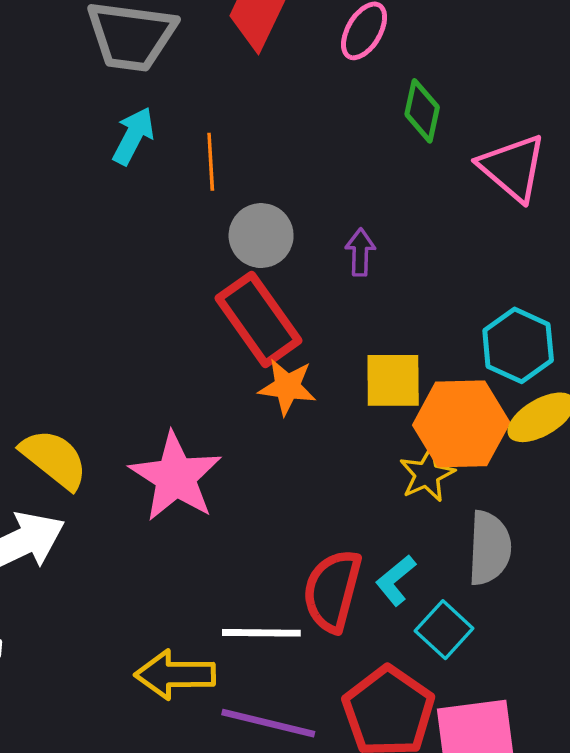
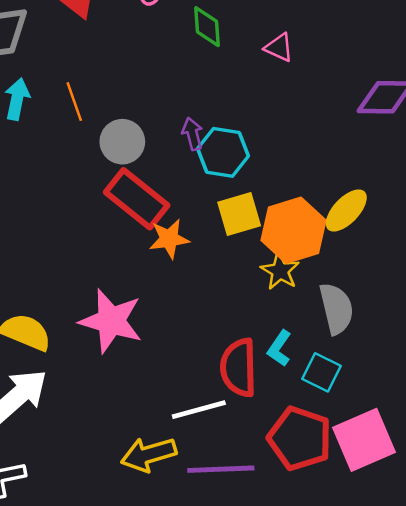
pink triangle: (513, 168) -> (279, 48), size x0.6
cyan hexagon: (518, 345) -> (223, 152), moved

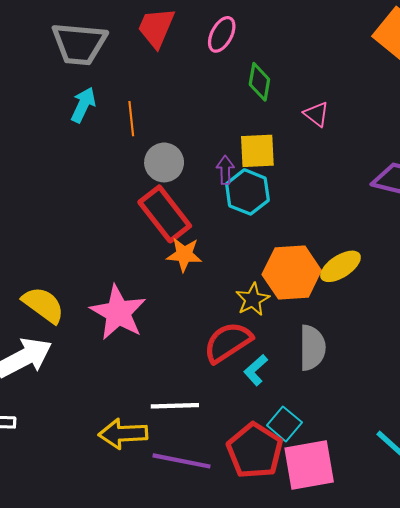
yellow square: (239, 214) -> (257, 151), moved
yellow star: (280, 271) -> (253, 299), moved
red semicircle: (239, 368) -> (228, 342), moved, turned 45
cyan square: (321, 372) -> (284, 424), moved

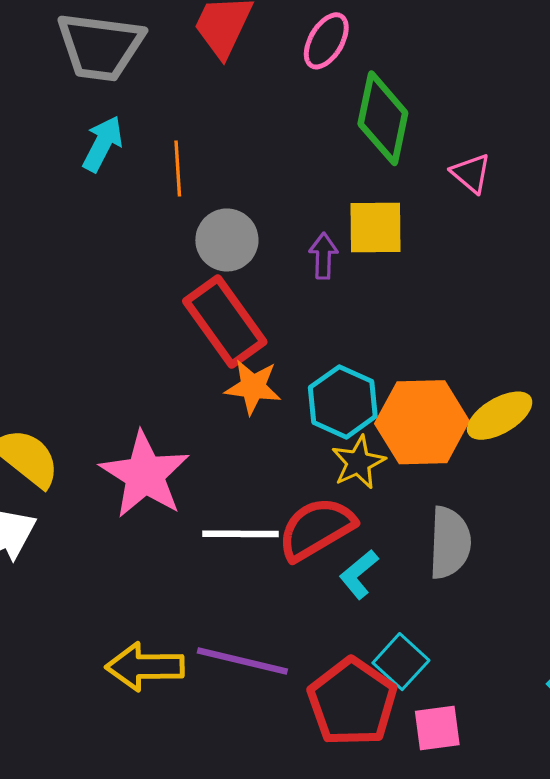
green diamond: (259, 82) -> (383, 118), size x1.5
cyan hexagon: (247, 192) -> (343, 402), moved
white line: (175, 406) -> (241, 534), moved
purple line: (182, 461) -> (242, 661), moved
pink square: (309, 465) -> (437, 728), size x0.6

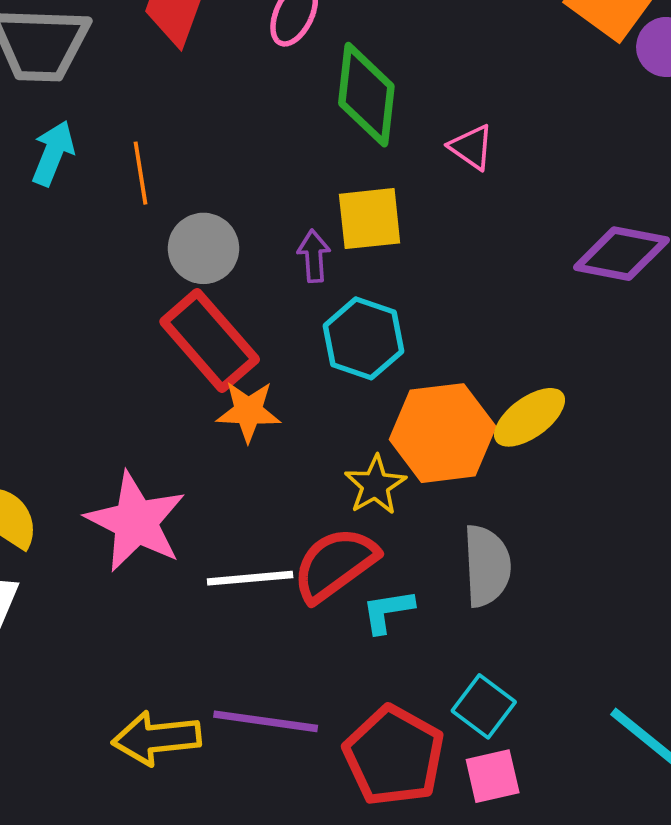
cyan hexagon: (343, 402) -> (363, 338), moved
cyan L-shape: (359, 574) -> (388, 611), turned 36
cyan square: (401, 662) -> (484, 706), moved

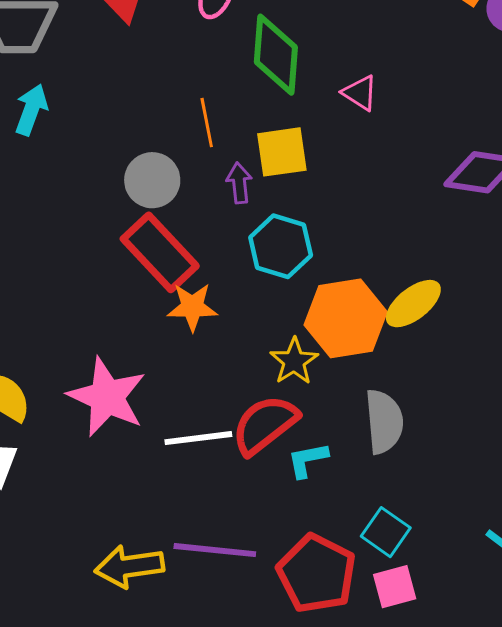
orange line: (140, 173) -> (207, 123), moved

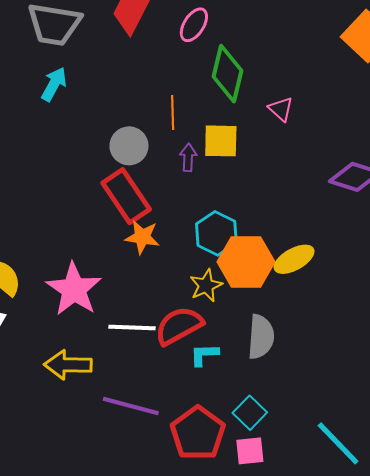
cyan hexagon: (281, 246) -> (216, 233), moved
yellow arrow: (129, 566) -> (68, 365), moved

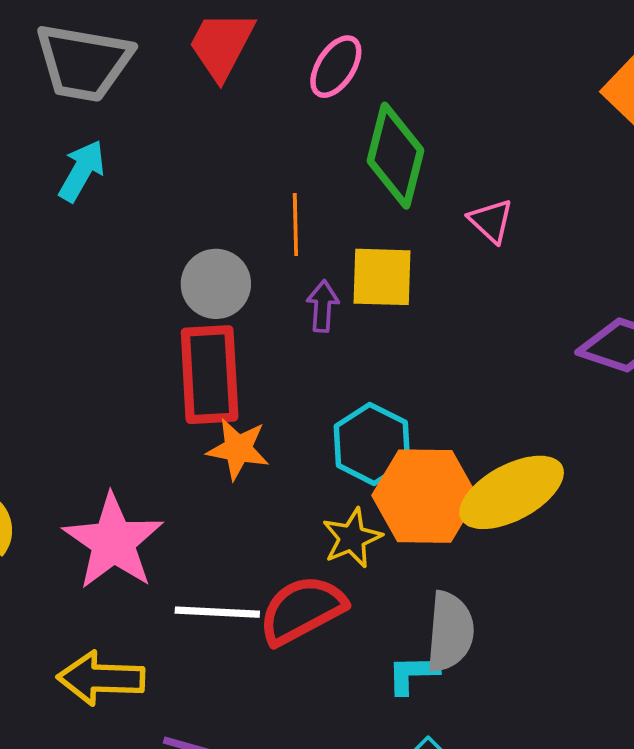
red rectangle: (126, 196) -> (210, 375), turned 30
yellow ellipse: (294, 259) -> (512, 492), size x1.4
cyan L-shape: (204, 355) -> (413, 674), moved

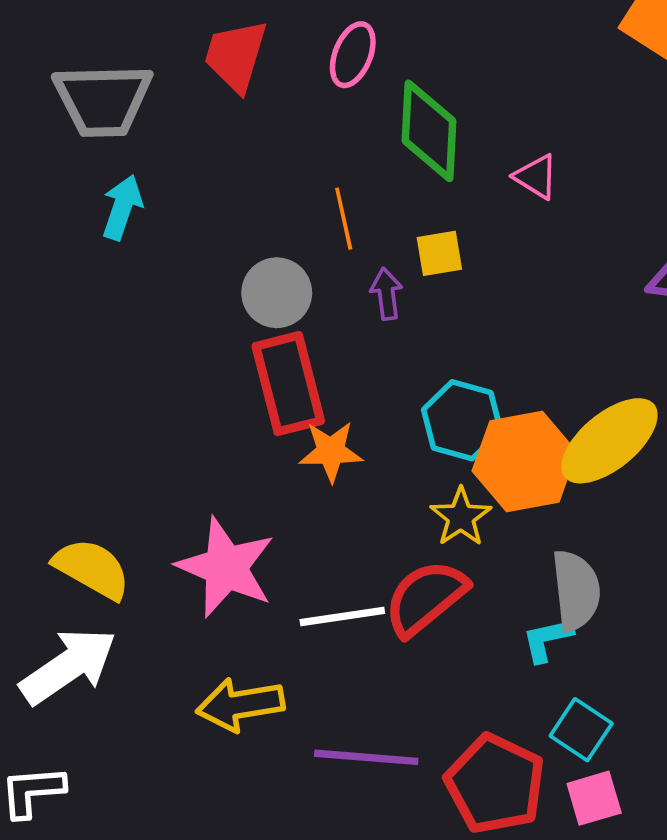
yellow square: (382, 277) -> (439, 253), size x0.7

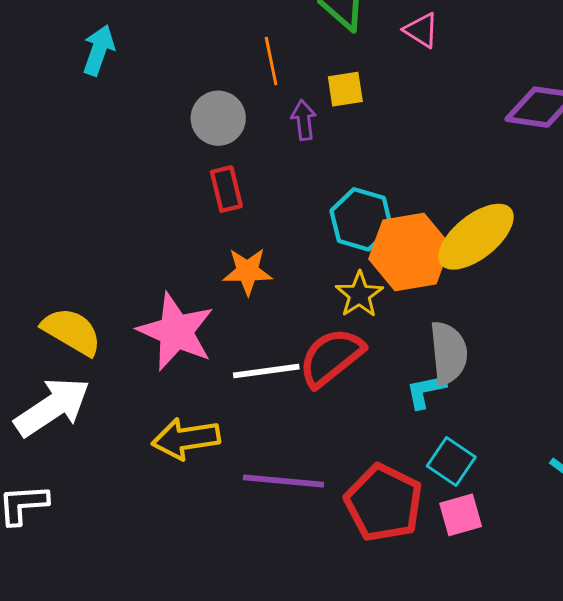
red rectangle: (288, 384) -> (226, 189), size x0.6
orange star: (331, 451) -> (248, 271), moved

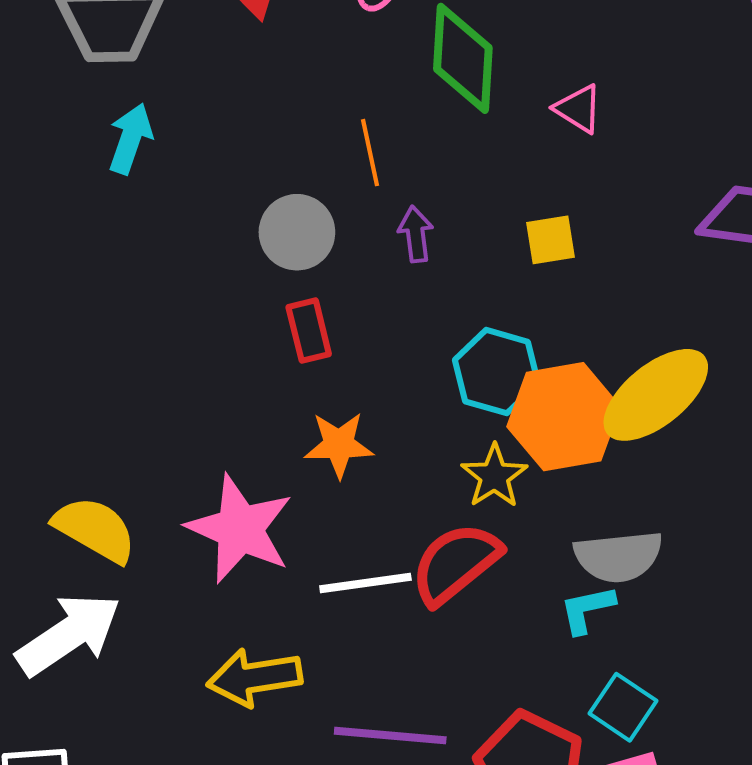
yellow square: (345, 89) -> (550, 240), moved
gray semicircle: (448, 353) -> (618, 556), turned 90

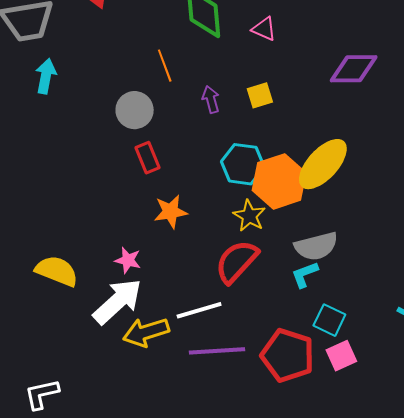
purple arrow: (416, 234) -> (211, 99), moved
pink star: (240, 529) -> (128, 260), size x0.5
white line: (365, 583) -> (199, 310), moved
white arrow: (69, 634) -> (118, 301), moved

